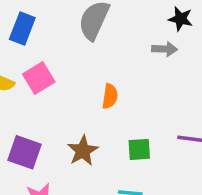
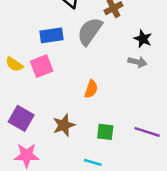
black star: (181, 19) -> (143, 39), moved
blue rectangle: (22, 29) -> (52, 35), moved, turned 50

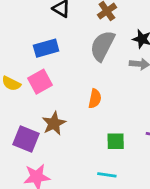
gray semicircle: (90, 31) -> (102, 46), moved
brown star: (64, 125) -> (54, 123), moved

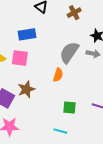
gray semicircle: (102, 46) -> (69, 52), moved
pink square: (40, 82) -> (20, 58), turned 30

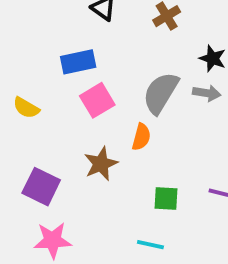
pink square: (20, 58) -> (97, 100), moved, turned -36
brown star: (26, 89) -> (101, 164), moved

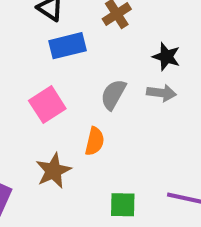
blue rectangle: (78, 62) -> (68, 46), moved
gray semicircle: (161, 93) -> (113, 94), size x0.7

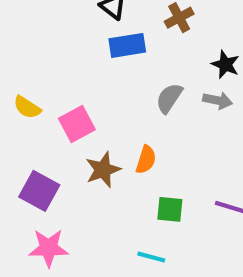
pink square: (47, 105) -> (77, 124), moved
orange semicircle: (95, 141) -> (146, 160), moved

